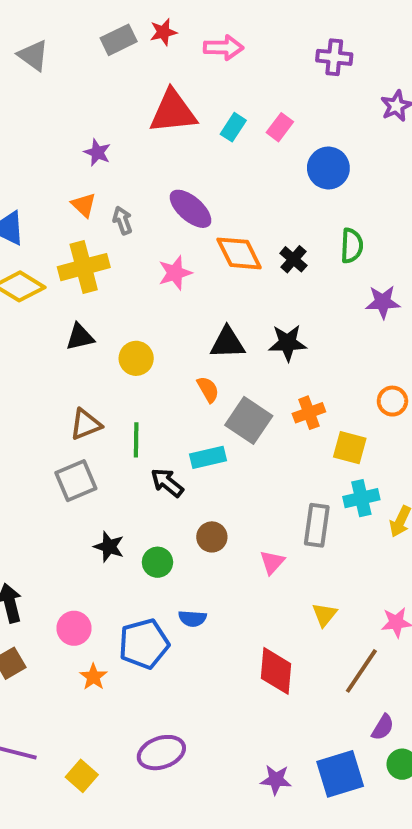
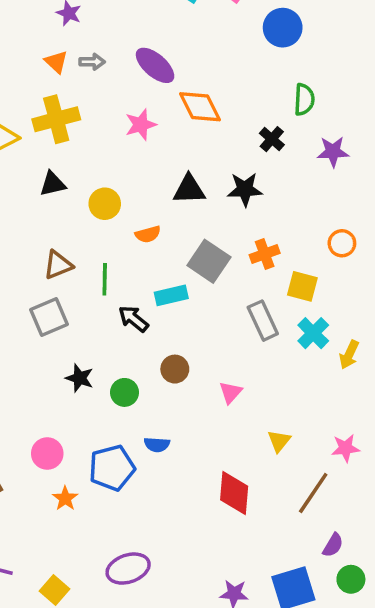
gray arrow: (123, 220) -> (92, 62), moved, turned 110
black cross: (293, 259) -> (272, 139), moved
orange semicircle: (208, 389) -> (148, 234), moved, turned 105
cyan cross: (361, 498) -> (313, 333), turned -32
gray rectangle: (317, 525) -> (263, 321), moved, turned -33

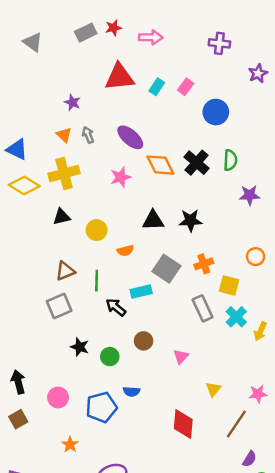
gray arrow: (92, 62) -> (88, 135), turned -112
black cross: (272, 139) -> (197, 163), moved, size x1.5
orange star: (65, 498) -> (70, 444), moved

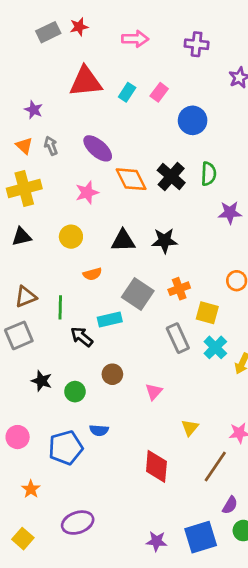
pink arrow: (151, 37) -> (135, 39), moved
yellow circle: (97, 230) -> (71, 237), moved

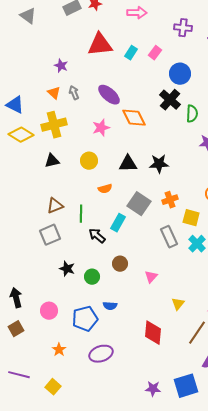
purple cross: (197, 44) -> (183, 28), moved
black cross: (171, 176) -> (170, 100), moved
cyan rectangle: (110, 319) -> (118, 223), turned -48
purple ellipse: (78, 523) -> (101, 354), moved

